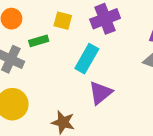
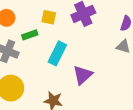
cyan rectangle: (87, 59) -> (57, 53), moved

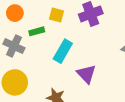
purple triangle: (83, 75) -> (86, 74), turned -35

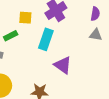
cyan rectangle: (63, 51) -> (46, 39), moved

